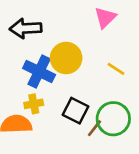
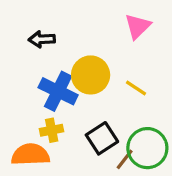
black arrow: (26, 28) -> (42, 39), size x0.7
yellow line: (116, 69) -> (136, 88), moved
black square: (76, 111) -> (102, 138), turned 30

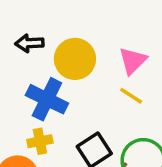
pink triangle: (138, 26) -> (133, 61), moved
yellow circle: (91, 75) -> (75, 59), moved

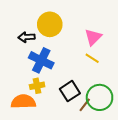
black arrow: (29, 43) -> (26, 37), moved
yellow circle: (75, 59) -> (50, 24), moved

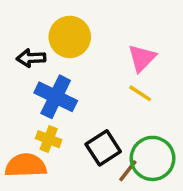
yellow cross: (37, 86) -> (49, 139), turned 32

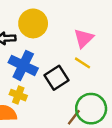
black square: (103, 148) -> (57, 78), moved

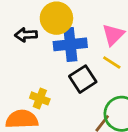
blue cross: (23, 65) -> (70, 44), moved, turned -32

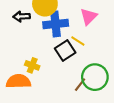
yellow line: (112, 62) -> (78, 41), moved

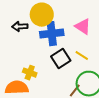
pink triangle: (89, 17) -> (83, 27), turned -42
yellow line: (78, 41) -> (82, 56), moved

